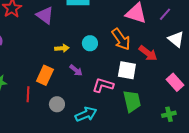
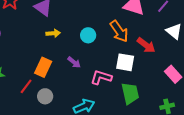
yellow arrow: (62, 48) -> (53, 33), moved
red line: (28, 94) -> (26, 86), turned 35
gray circle: (57, 104) -> (45, 96), moved

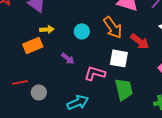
orange rectangle: (43, 67) -> (33, 45), moved, turned 42
red line: (26, 86) -> (20, 82), turned 42

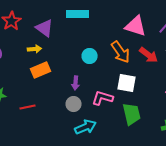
yellow arrow: (47, 29) -> (35, 49), moved
red arrow: (140, 41) -> (149, 55), moved
purple arrow: (68, 58) -> (76, 83), turned 56
gray circle: (39, 92) -> (74, 104), moved

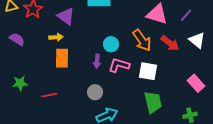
orange rectangle: (41, 70) -> (62, 58), turned -66
purple arrow: (76, 83) -> (97, 61), moved
pink L-shape: (103, 98) -> (119, 65), moved

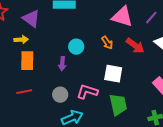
orange arrow: (142, 40) -> (107, 43), size x0.6
pink L-shape: (119, 65) -> (87, 92), moved
red line: (49, 95) -> (24, 92), moved

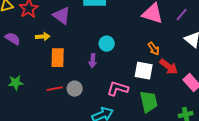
yellow arrow: (21, 40) -> (43, 37), moved
orange arrow: (107, 43) -> (154, 49), moved
red arrow: (135, 46) -> (169, 67), moved
gray circle: (60, 95) -> (75, 89), moved

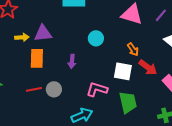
purple triangle: (62, 16) -> (43, 33), moved, turned -42
cyan circle: (107, 44) -> (96, 38), moved

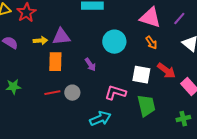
cyan circle: (96, 38) -> (114, 42), size x1.5
orange arrow: (133, 49) -> (151, 43), moved
purple arrow: (72, 61) -> (90, 65), turned -40

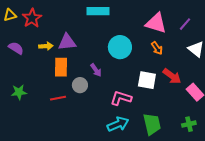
gray circle: (72, 93) -> (80, 85), moved
green trapezoid: (146, 106) -> (152, 124), moved
cyan arrow: (100, 119) -> (118, 124), moved

